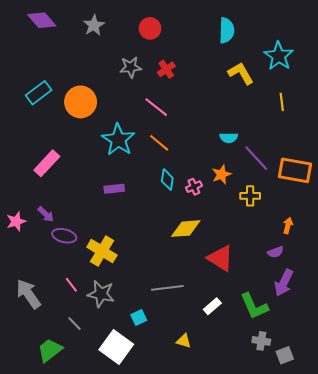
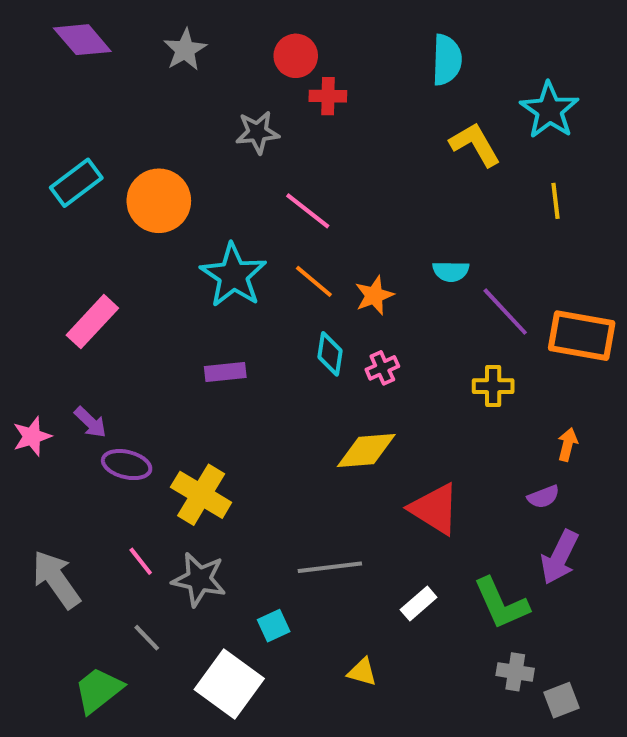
red cross: (166, 69) -> (328, 96), moved, turned 36
orange star: (221, 174) -> (374, 295), moved

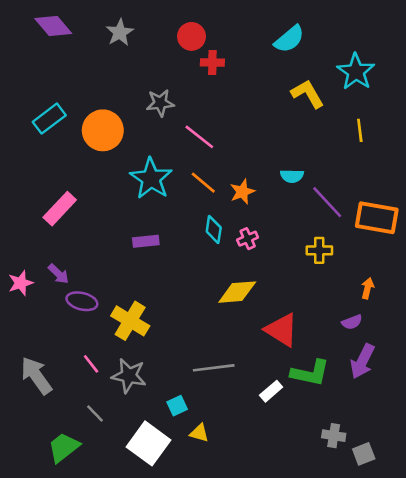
cyan semicircle: (447, 60) -> (289, 39), turned 48
gray star: (257, 132) -> (160, 103), moved
green L-shape: (501, 603) -> (310, 373), moved, turned -54
yellow triangle: (362, 672) -> (199, 433), moved

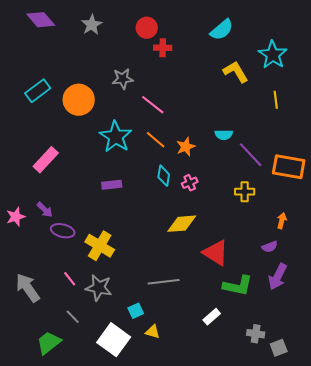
white rectangle: (271, 391) -> (212, 317), moved

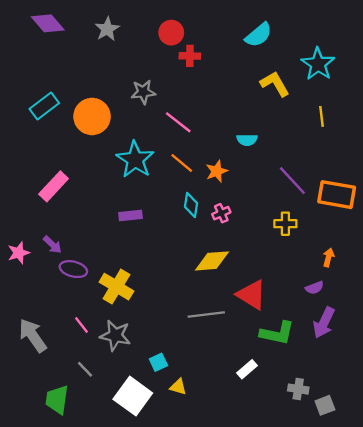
cyan semicircle: (224, 135) -> (247, 140), moved
gray line: (164, 282) -> (206, 314), moved
green trapezoid: (49, 343) -> (57, 400), turned -44

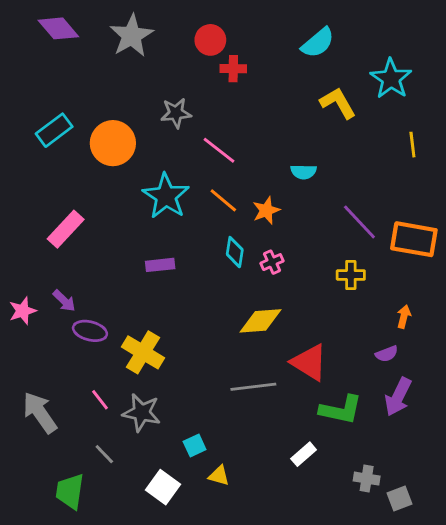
gray star: (107, 29) -> (132, 36), size x1.4
yellow line: (321, 116) -> (412, 145), moved
white square: (133, 396) -> (163, 487), size x0.7

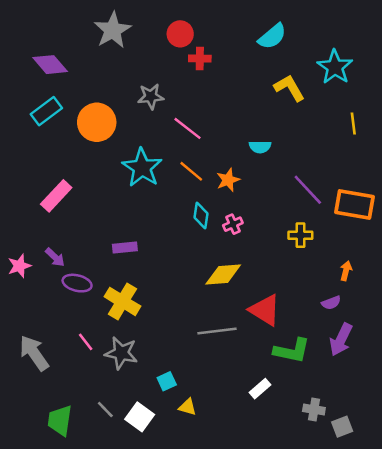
purple diamond: (58, 28) -> (50, 65), moved
purple rectangle: (160, 265) -> (125, 247), moved
gray line: (104, 454) -> (105, 409), moved

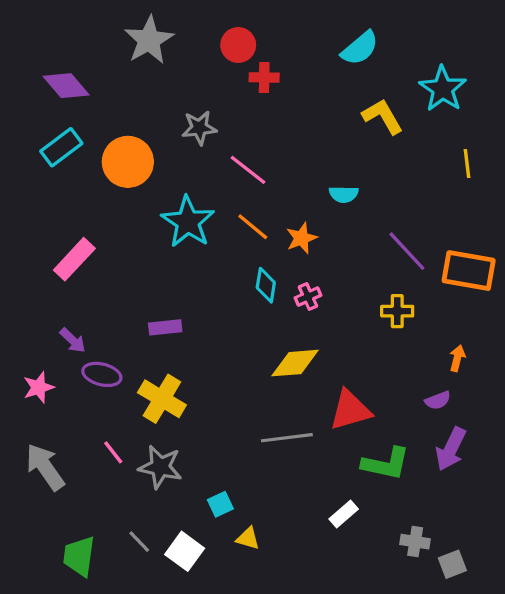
pink star: (19, 266) -> (39, 387), moved
red triangle: (265, 310) -> (350, 410), turned -48

